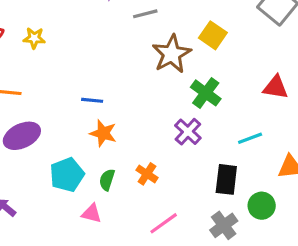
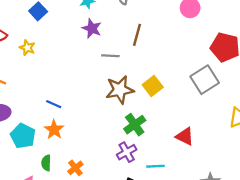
purple cross: (188, 132) -> (127, 152), moved
cyan pentagon: (67, 175) -> (23, 136), moved, turned 30
green semicircle: (107, 180) -> (46, 163), turned -35

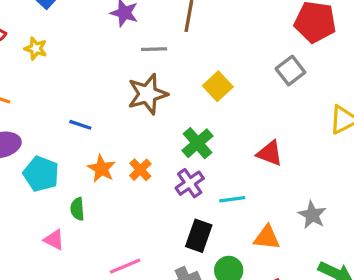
gray square: (205, 80) -> (290, 70), size x0.7
brown star: (120, 90) -> (148, 94), moved
orange star: (54, 130) -> (101, 169), moved
orange cross: (75, 168) -> (140, 170), moved

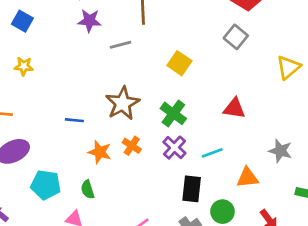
brown star: (148, 94) -> (123, 103), moved
cyan pentagon: (41, 174) -> (46, 185), moved

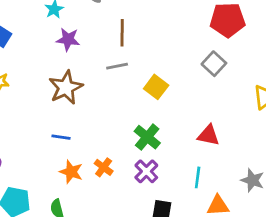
gray line: (120, 45) -> (117, 66), moved
brown star: (123, 103) -> (66, 87), moved
blue line: (74, 120) -> (61, 137), moved
cyan line: (212, 153) -> (198, 177), moved, turned -65

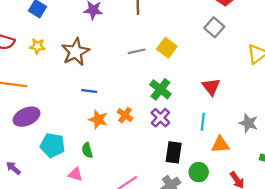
gray line: (117, 66) -> (137, 51), moved
brown star: (66, 87) -> (75, 52), moved
red triangle: (209, 135) -> (211, 87), turned 42

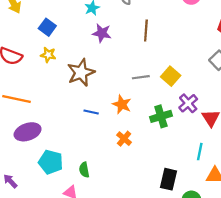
yellow star: (37, 46) -> (48, 55), moved
green cross: (160, 89) -> (161, 116), turned 30
purple cross: (160, 118) -> (188, 103), moved
orange star: (98, 119) -> (122, 104), moved

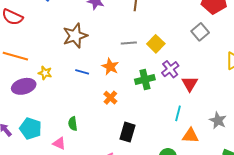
yellow star: (48, 55) -> (45, 73), moved
cyan pentagon: (51, 162) -> (31, 129), moved
black rectangle: (169, 179) -> (128, 132), moved

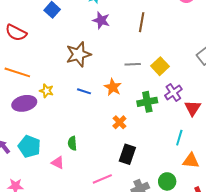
orange cross: (110, 98) -> (119, 122), moved

